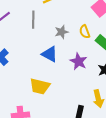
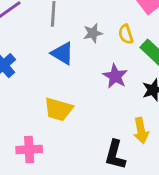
blue triangle: (50, 54) -> (62, 53), moved

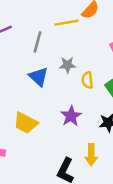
yellow semicircle: (126, 34) -> (87, 80), moved
purple star: (115, 76) -> (71, 116), moved

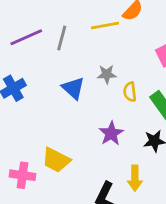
gray line: (38, 42) -> (62, 38), moved
yellow trapezoid: (26, 123) -> (56, 160), moved

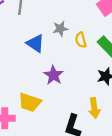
purple star: (111, 133) -> (54, 75), moved

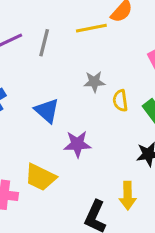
blue triangle: (35, 43) -> (47, 111), moved
purple star: (54, 75) -> (77, 144), turned 30

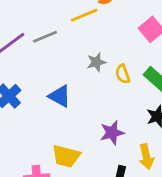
gray line: (44, 43) -> (45, 37), turned 65
purple star: (77, 144) -> (112, 133), moved

